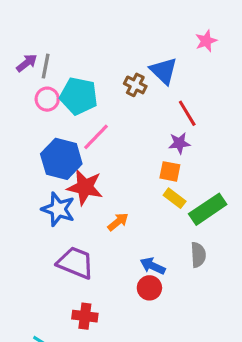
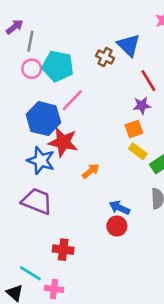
purple arrow: (27, 63) -> (15, 27), moved
orange square: (170, 171) -> (134, 129), turned -30
purple trapezoid: (76, 263) -> (37, 201), moved

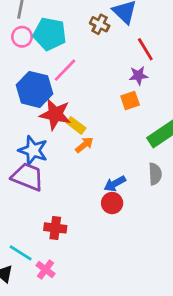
yellow rectangle: (138, 151) -> (76, 125), moved
blue star: (41, 160) -> (33, 150), moved
blue arrow: (119, 208) -> (115, 184), turned -54
pink cross: (54, 289) -> (46, 270), turned 30

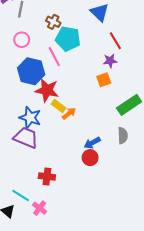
brown cross: (100, 24) -> (53, 22), moved
cyan pentagon: (50, 34) -> (68, 39), moved
pink circle: (22, 37) -> (22, 40), moved
pink line: (65, 70) -> (54, 57), turned -72
yellow rectangle: (76, 125) -> (59, 106), moved

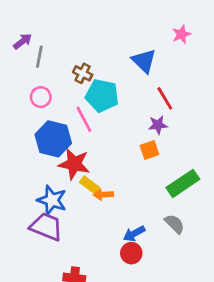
orange arrow: (69, 113) -> (103, 195), turned -144
gray semicircle: (123, 135) -> (175, 224), turned -42

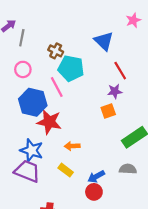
yellow rectangle: (90, 185) -> (66, 170), moved
gray semicircle: (175, 224) -> (128, 169), turned -42

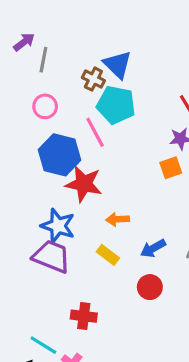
blue triangle: (104, 41) -> (118, 65), moved
blue arrow: (96, 177) -> (153, 248), moved

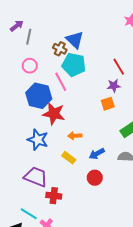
purple trapezoid: (51, 256) -> (36, 177), moved

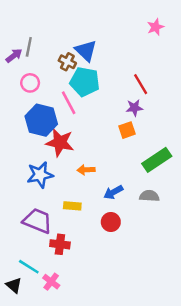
purple arrow: (17, 26) -> (14, 56), moved
blue star: (38, 140) -> (40, 175), turned -30
yellow rectangle: (69, 158) -> (72, 206), moved, turned -32

